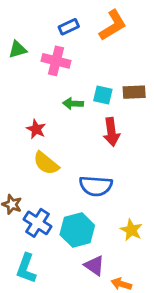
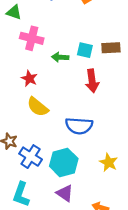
green triangle: (18, 49) -> (14, 12), turned 35
pink cross: (56, 61) -> (32, 38), moved
purple triangle: (94, 266) -> (65, 193), moved

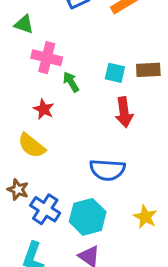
green arrow: (60, 57) -> (71, 82), moved, turned 56
yellow semicircle: (38, 107) -> (32, 146), moved

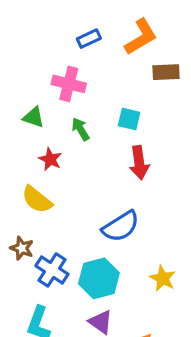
green triangle: (24, 24) -> (34, 117), moved
pink cross: (47, 58) -> (69, 84), moved
brown rectangle: (148, 70) -> (166, 72), moved
blue semicircle: (107, 170) -> (121, 226), turned -36

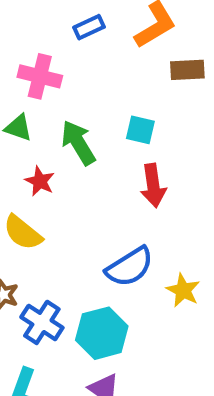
pink cross: (69, 84) -> (40, 76), moved
green arrow: (80, 129) -> (78, 143), size x1.5
yellow star: (163, 278) -> (183, 290), moved

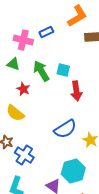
blue rectangle: (89, 27) -> (46, 32), moved
cyan square: (140, 130) -> (63, 70), moved
cyan hexagon: (102, 333) -> (73, 171), moved

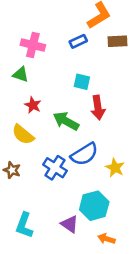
blue rectangle: (46, 32) -> (78, 41), moved
green arrow: (41, 71) -> (66, 121), moved, turned -30
blue cross: (24, 155) -> (55, 168), moved

